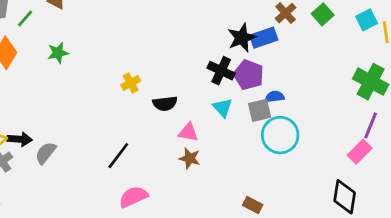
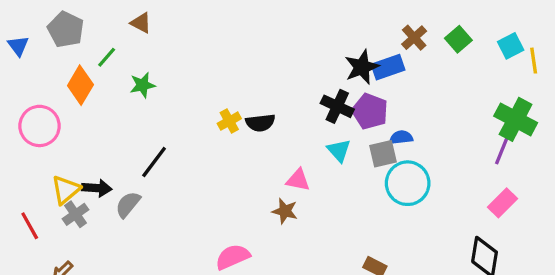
green line: (25, 18) -> (107, 57), moved
black semicircle: (165, 104) -> (260, 123), moved
purple line: (371, 125) -> (502, 149), moved
black line: (118, 156) -> (154, 162), moved
brown star: (190, 158) -> (285, 211), moved

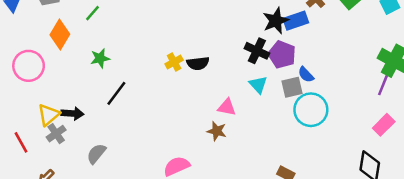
green line: (107, 57) -> (93, 13), moved
green star: (143, 85) -> (100, 58), moved
blue semicircle: (401, 137) -> (306, 75), turned -126
gray semicircle: (128, 204) -> (96, 154), moved

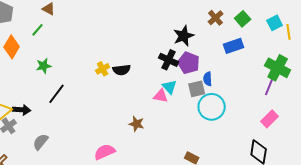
blue rectangle: (296, 21) -> (234, 46), moved
blue semicircle: (306, 75) -> (208, 79), turned 40
pink triangle: (227, 107) -> (161, 96), moved

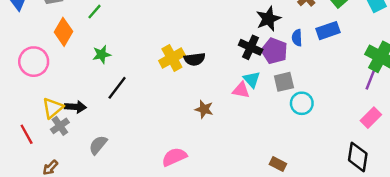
yellow cross: (103, 69) -> (172, 58), size x1.5
blue semicircle: (208, 79) -> (297, 38), moved
cyan circle: (212, 107) -> (302, 103), size x0.7
brown star: (137, 124) -> (204, 109), moved

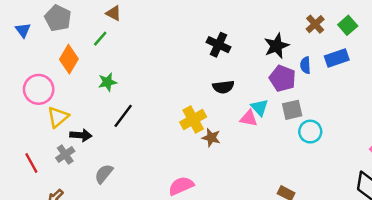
black cross: (251, 47) -> (218, 45), moved
yellow cross: (172, 58) -> (193, 119), moved
black semicircle: (195, 59) -> (223, 87), moved
yellow triangle: (53, 108) -> (58, 117), moved

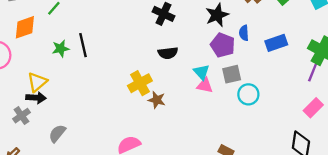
blue rectangle: (337, 58) -> (276, 43), moved
orange diamond: (69, 59) -> (25, 27), turned 40
black line: (123, 116) -> (83, 45), moved, turned -50
yellow triangle: (58, 117) -> (37, 82), moved
pink triangle: (249, 118) -> (205, 85), moved

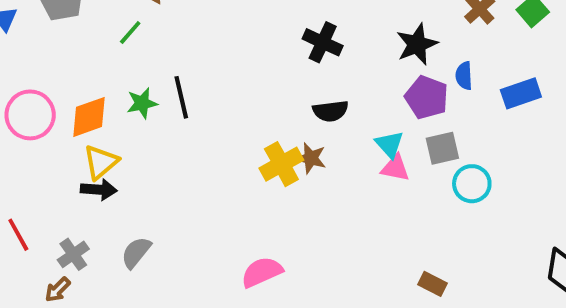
orange diamond: (25, 27) -> (89, 117), moved
brown star: (157, 100) -> (311, 158), moved
gray cross: (21, 116) -> (73, 254), moved

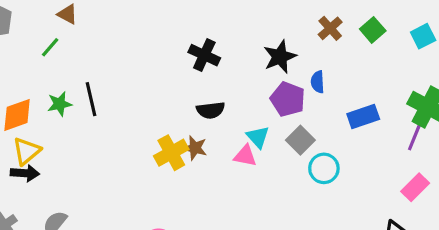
blue rectangle: (521, 93) -> (363, 116), moved
gray square: (442, 148) -> (300, 140), turned -32
pink triangle: (395, 168) -> (245, 156), moved

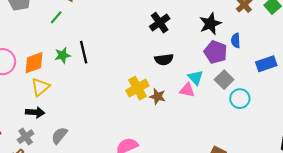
black cross: (204, 55) -> (160, 23), turned 30
brown star: (195, 148) -> (158, 96), moved
black arrow: (25, 173) -> (35, 112), moved

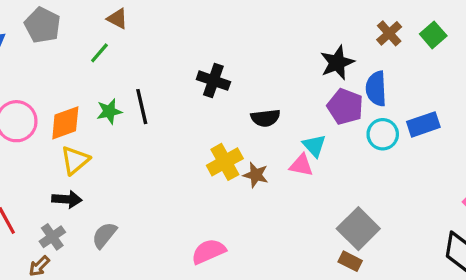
black cross: (160, 23) -> (213, 81), moved, turned -36
blue semicircle: (236, 41) -> (376, 89), size x1.5
gray square: (224, 80) -> (358, 229), moved, size x1.4
cyan circle: (240, 99) -> (383, 134), moved

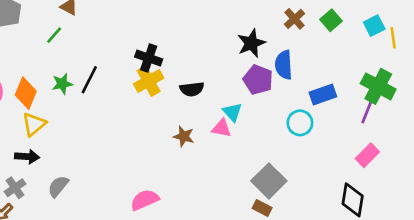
black line: (142, 107) -> (89, 80), turned 40
orange diamond: (65, 123) -> (26, 93), turned -48
cyan circle: (383, 134) -> (300, 123), moved
yellow cross: (225, 162) -> (149, 81), moved

